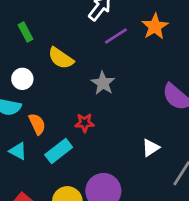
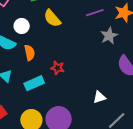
gray star: (103, 83) -> (109, 36), moved
orange semicircle: (37, 124) -> (30, 53), moved

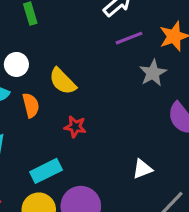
yellow semicircle: (52, 18) -> (63, 81), moved
cyan rectangle: (34, 83) -> (46, 171), moved

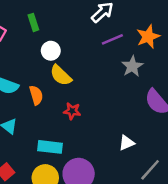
white circle: (16, 64) -> (51, 51), moved
cyan rectangle: (46, 171) -> (50, 147), turned 35

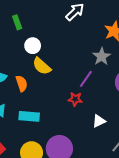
purple line: (112, 39) -> (86, 79), moved, turned -30
red star: (72, 111) -> (75, 99), moved
cyan rectangle: (50, 147) -> (29, 116), moved

